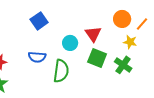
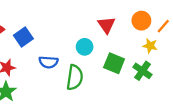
blue square: (39, 21) -> (23, 37), moved
red triangle: (93, 34) -> (106, 25), moved

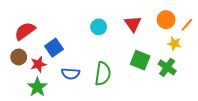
blue square: (23, 37) -> (54, 48), moved
cyan circle: (85, 47) -> (99, 27), moved
blue semicircle: (48, 62) -> (71, 74), moved

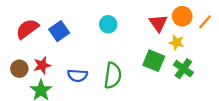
red triangle: (133, 24) -> (158, 23), moved
yellow star: (174, 44) -> (177, 42), moved
blue square: (54, 48) -> (59, 31), moved
brown circle: (19, 57) -> (19, 69), moved

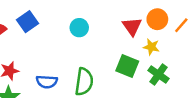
blue square: (59, 31) -> (28, 22), moved

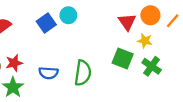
blue square: (28, 22) -> (46, 23), moved
cyan circle: (79, 28) -> (68, 15), moved

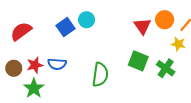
yellow star: (145, 41) -> (178, 44), moved
blue semicircle: (48, 73) -> (57, 64), moved

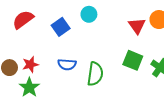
cyan circle: (87, 20) -> (89, 14), moved
red semicircle: (21, 31) -> (23, 20), moved
blue semicircle: (57, 64) -> (67, 64), moved

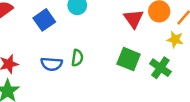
green semicircle: (95, 74) -> (77, 58), moved, size x0.6

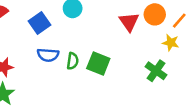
green square: (129, 59) -> (98, 63), moved
blue semicircle: (52, 64) -> (48, 55), moved

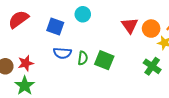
orange circle: (155, 14) -> (151, 29), moved
blue square: (39, 23) -> (55, 27), turned -36

